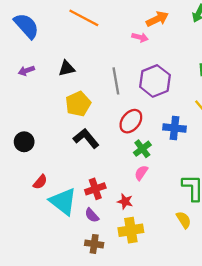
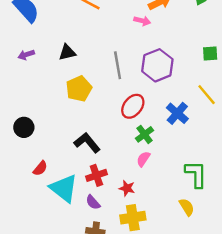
blue cross: (174, 128) -> (177, 113), turned 35
black L-shape: (86, 138) -> (87, 143), moved

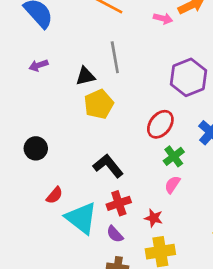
pink arrow: (142, 21) -> (163, 18), moved
black triangle: (67, 52) -> (85, 76), moved
gray line: (118, 65) -> (115, 57), moved

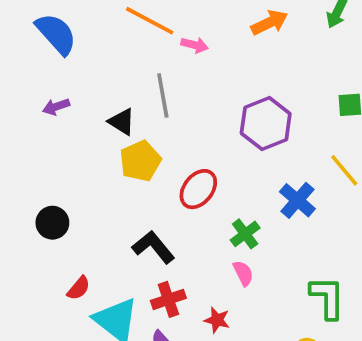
pink arrow: (163, 18) -> (195, 45), moved
black triangle: (85, 76) -> (122, 122), turned 45
red ellipse: (160, 124) -> (198, 189), moved
pink semicircle: (172, 185) -> (243, 273), turned 120

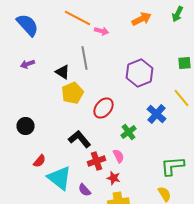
pink semicircle: (243, 273) -> (118, 156), moved
green L-shape: (327, 298) -> (172, 166), turned -95
red cross: (168, 299) -> (96, 161), moved

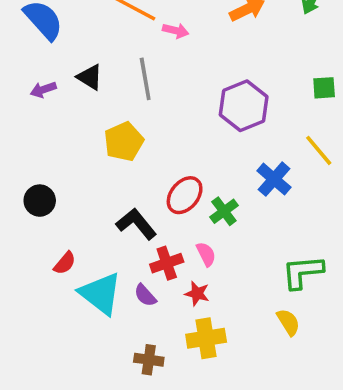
black triangle: (62, 72) -> (90, 77), moved
red ellipse: (104, 108) -> (185, 195), moved
purple semicircle: (84, 190) -> (145, 295), moved

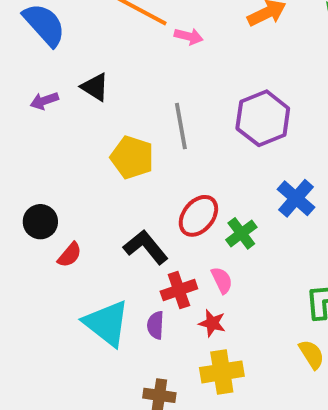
gray line: (145, 79) -> (181, 126), moved
yellow pentagon: (124, 142) -> (132, 157), turned -30
red semicircle: (65, 263) -> (70, 255), moved
purple semicircle: (145, 295) -> (155, 325), turned 45

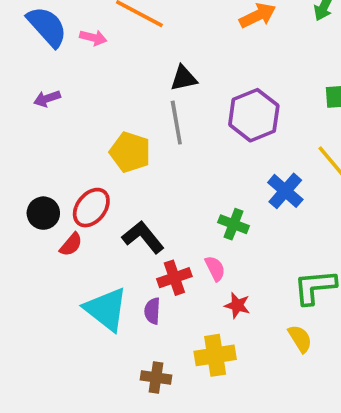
pink arrow: (189, 36) -> (93, 38), moved
black triangle: (95, 87) -> (184, 78), moved, turned -44
red ellipse: (198, 216) -> (91, 208), moved
green cross: (241, 233) -> (234, 224), turned -32
red star: (212, 323) -> (237, 305), moved

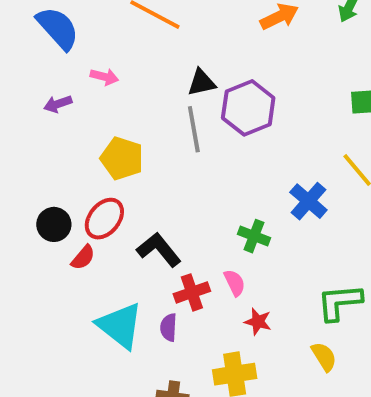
pink arrow: (93, 38) -> (104, 77), moved
purple hexagon: (254, 115) -> (248, 108), moved
yellow pentagon: (130, 152) -> (122, 158), moved

